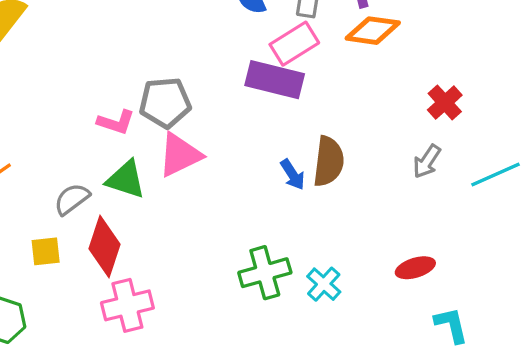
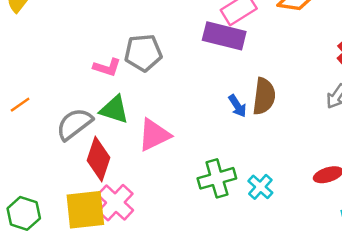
pink triangle: (180, 155) -> (154, 135), moved
gray semicircle: (72, 199) -> (74, 124), size x1.4
yellow square: (46, 251) -> (85, 210), moved, size x1.8
pink cross: (127, 305) -> (115, 203), turned -33

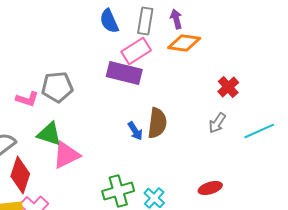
green triangle: (114, 110) -> (49, 134), moved

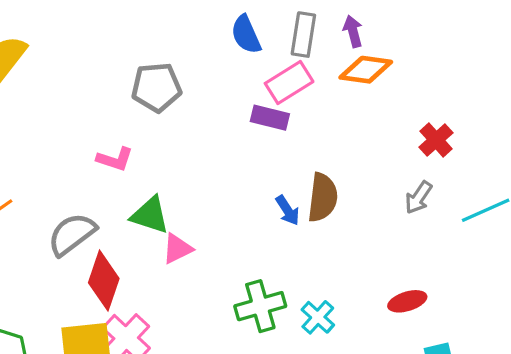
purple rectangle: (124, 73) -> (270, 118), size x0.7
gray pentagon: (57, 87) -> (156, 87), moved
pink triangle: (66, 155) -> (177, 249), size x0.7

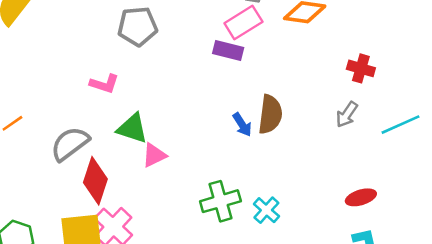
red cross: (436, 140) -> (361, 68), turned -32
red ellipse: (407, 301) -> (361, 197), moved

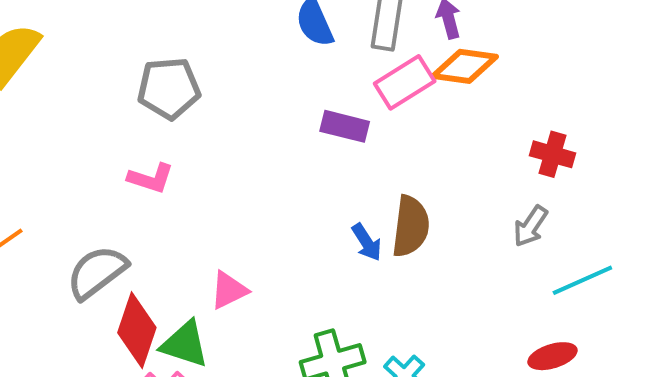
pink rectangle: (243, 22) -> (405, 82), moved
gray pentagon: (137, 26) -> (169, 88), moved
cyan line: (400, 125) -> (582, 280), moved
green triangle: (132, 128) -> (185, 344), moved

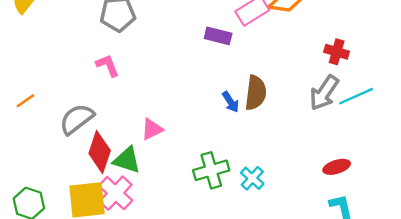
pink L-shape: (151, 178) -> (108, 65), turned -130
gray arrow: (531, 226) -> (324, 93), size x1.5
cyan line: (582, 280) -> (356, 96), moved

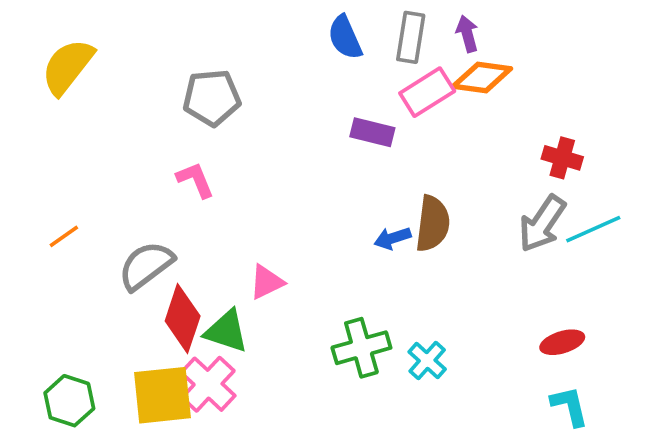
blue arrow: (231, 102) -> (392, 238), turned 105

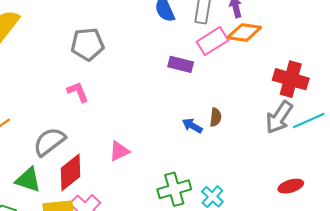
red cross: (562, 158) -> (291, 79), size x1.5
brown semicircle: (433, 224) -> (216, 117), size x0.6
blue arrow: (392, 238) -> (192, 126), turned 48
red diamond: (183, 319) -> (70, 172), turned 33
green triangle: (226, 331) -> (28, 180), moved

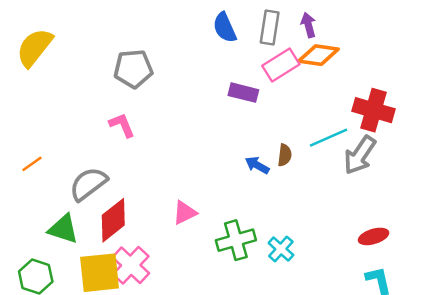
cyan line: (309, 120) -> (328, 138), moved
pink triangle: (119, 151) -> (185, 213), moved

